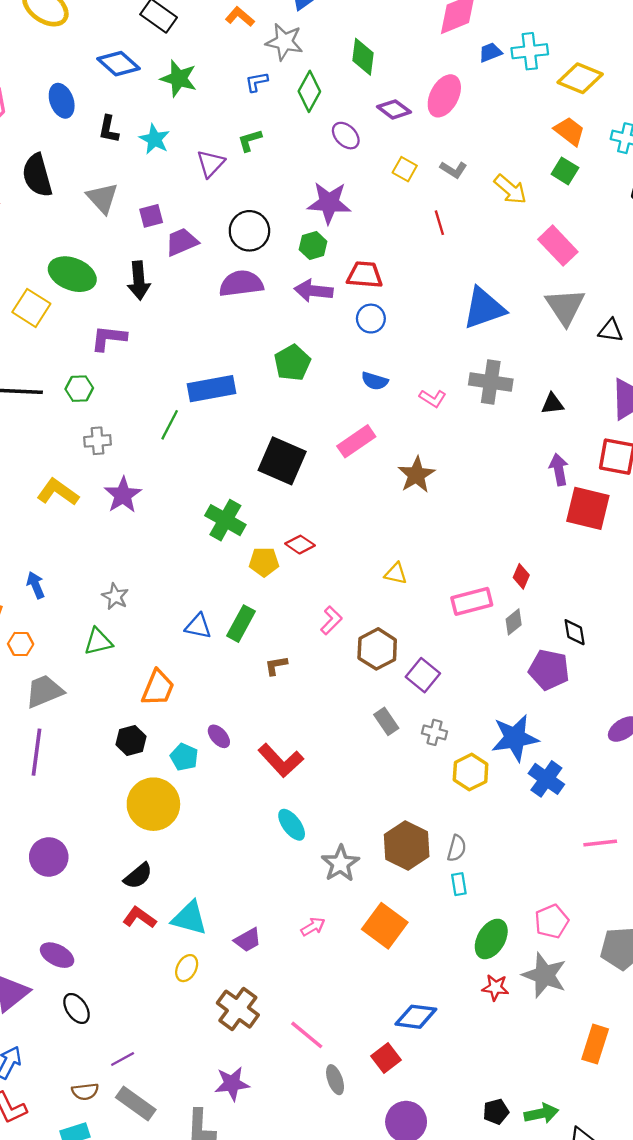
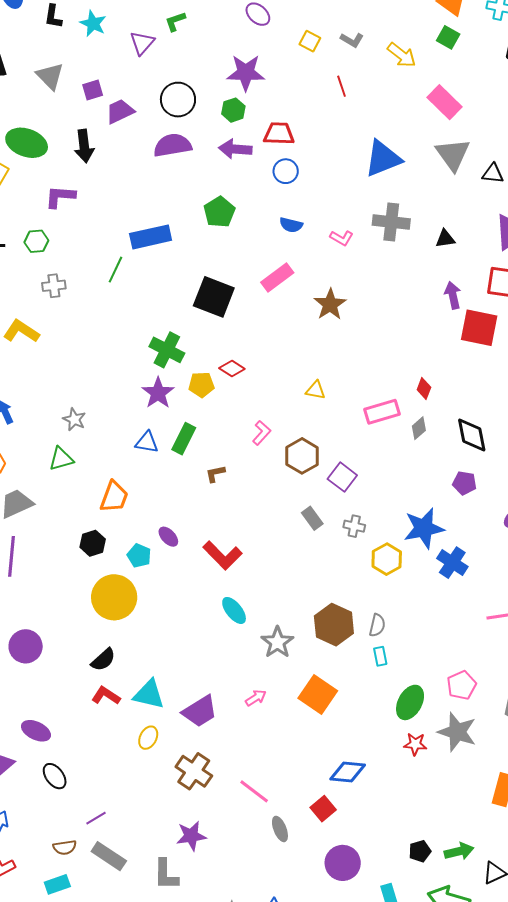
purple star: (123, 495) -> (158, 393), moved
black diamond: (575, 632) -> (472, 435), size x1.5
purple pentagon: (549, 670) -> (464, 483), moved, size x0.7
purple trapezoid: (248, 940) -> (200, 711), size x1.5

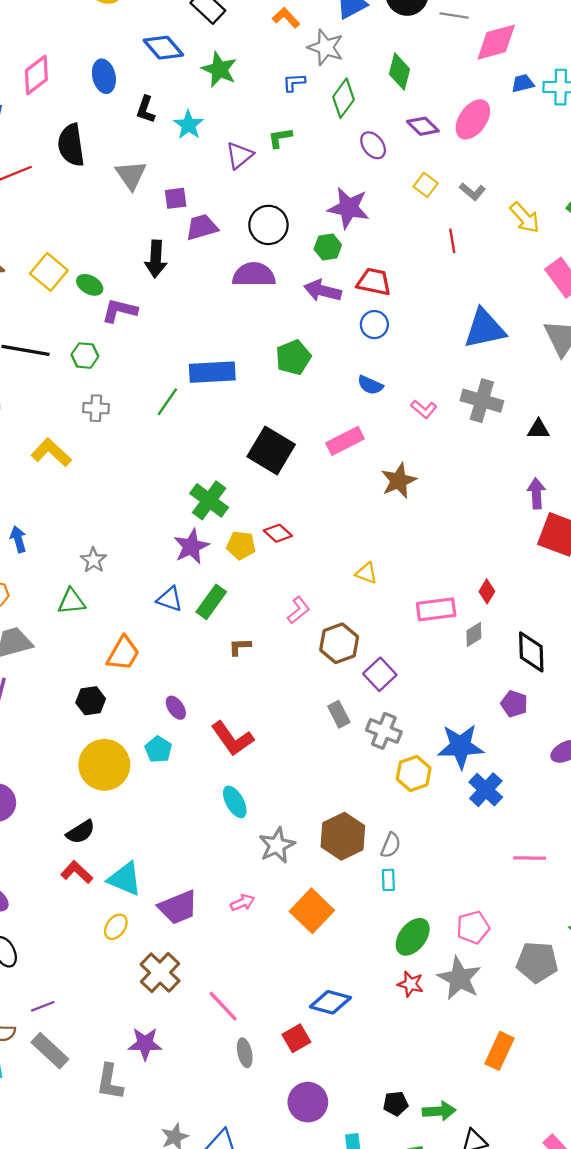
green ellipse: (27, 143) -> (90, 285), moved, size x0.6
gray cross: (354, 526) -> (384, 731), size x1.4
cyan pentagon: (139, 556) -> (158, 749), moved

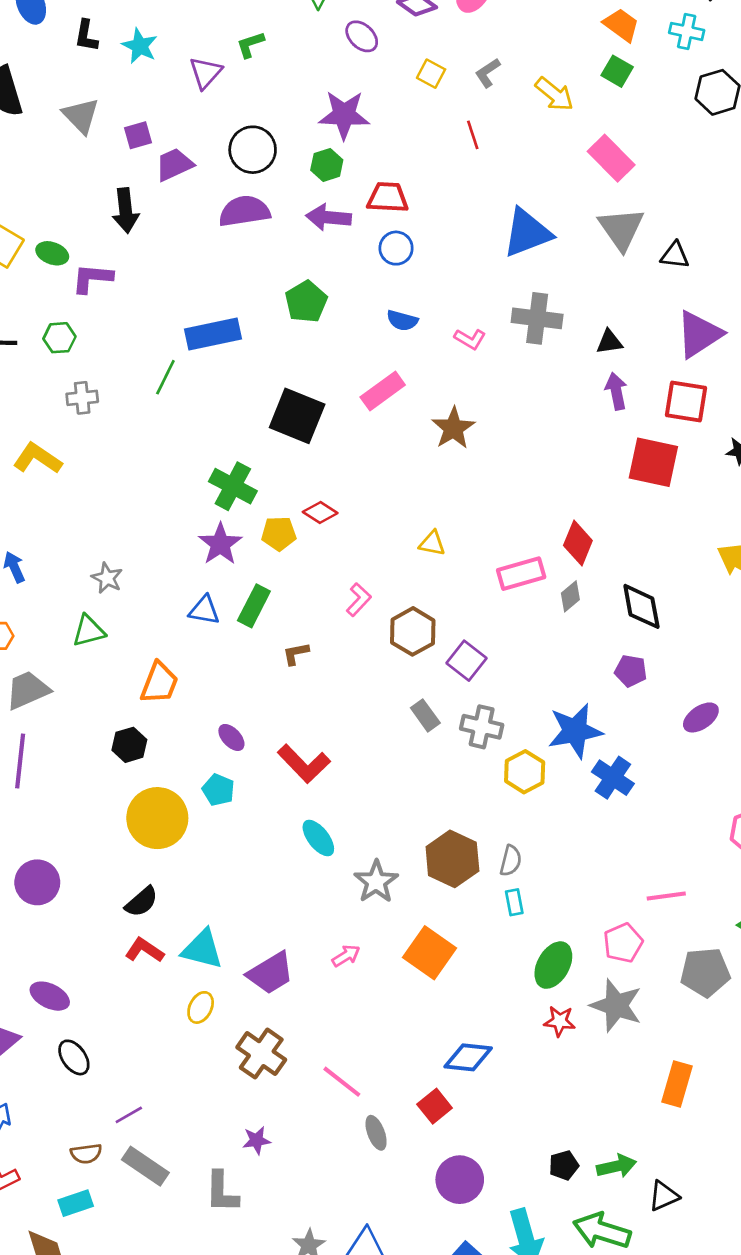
gray L-shape: (472, 192) -> (488, 73), turned 115
purple arrow: (536, 493) -> (616, 391), moved
red diamond: (487, 591) -> (578, 543), size x1.5
pink line: (530, 858) -> (666, 896), moved
purple star: (145, 1044) -> (257, 1140), size x0.7

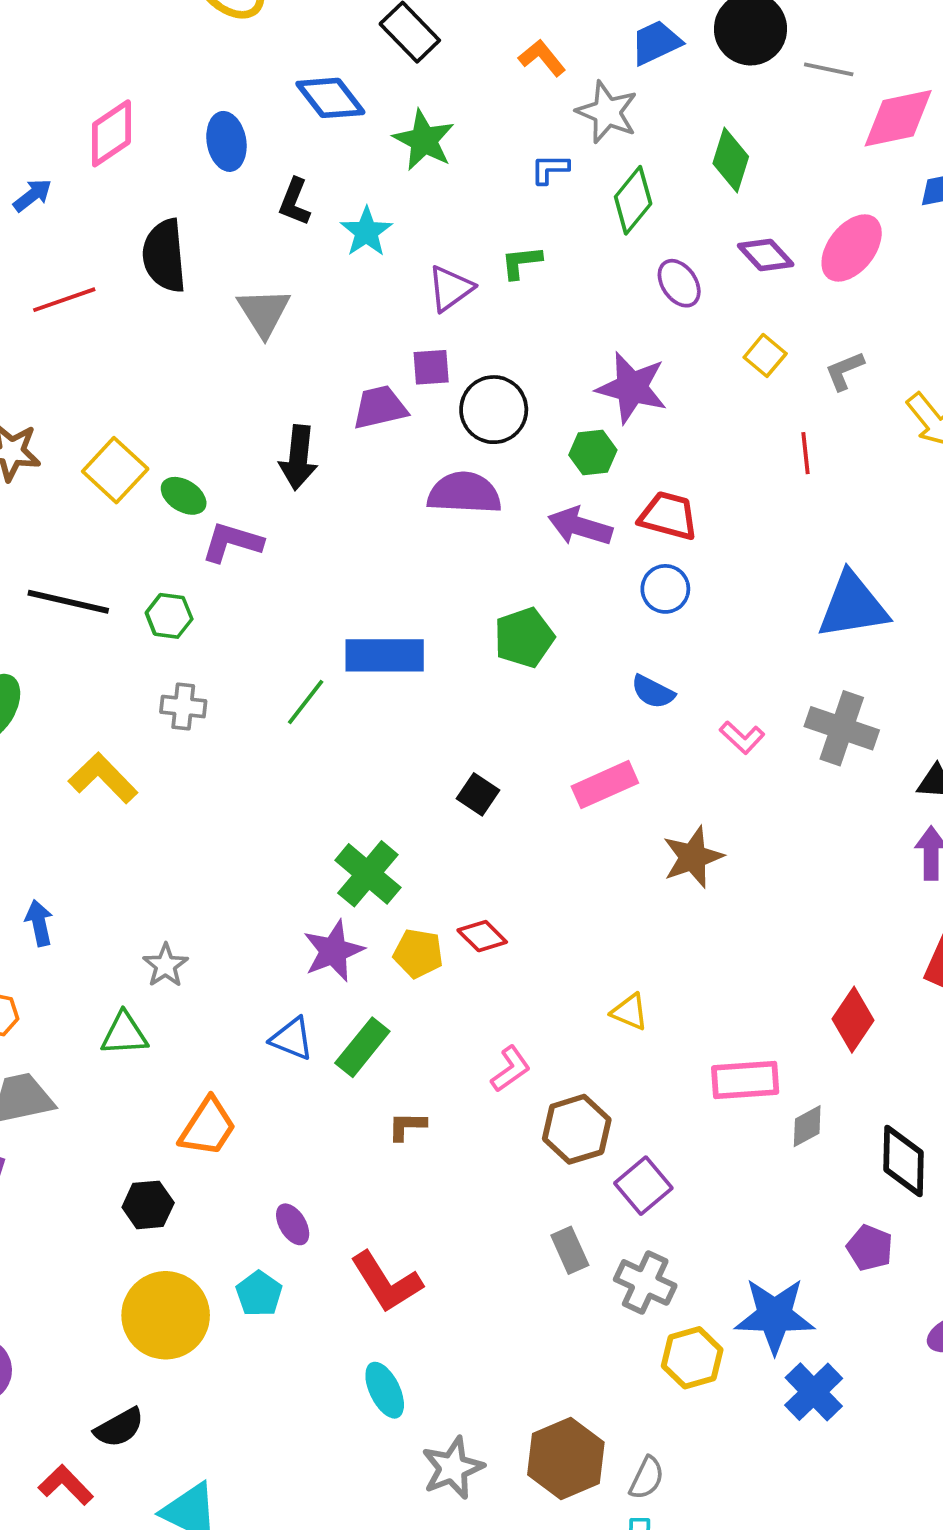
purple square: (138, 135) -> (431, 367), moved
black square: (297, 416) -> (478, 794), size x0.5
red diamond: (578, 543) -> (853, 1020), moved
red L-shape: (144, 950) -> (66, 1485), moved

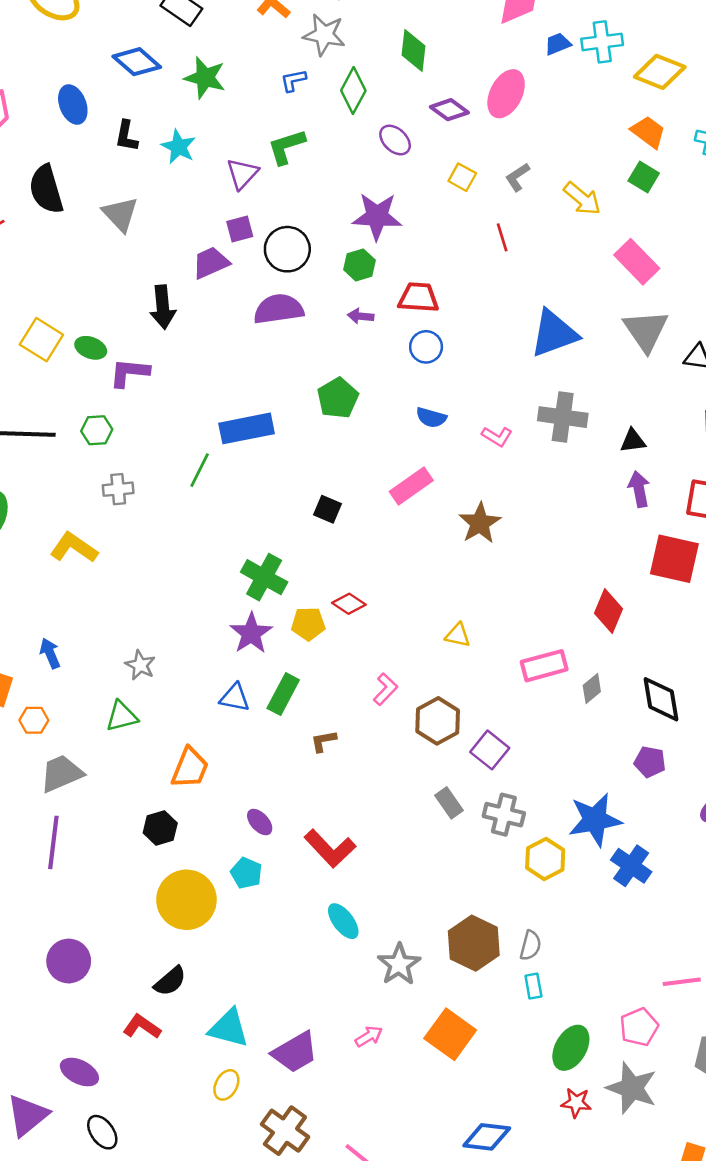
green L-shape: (521, 262) -> (286, 147), size x1.4
purple arrow: (580, 526) -> (361, 316), size x0.6

